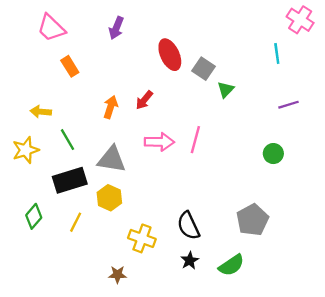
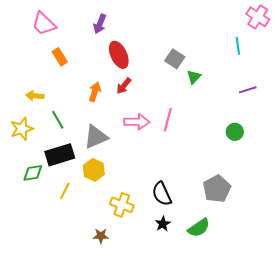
red ellipse: (170, 55) -> (119, 55), moved
gray triangle: (112, 159) -> (96, 137), turned -32
green diamond: (34, 216) -> (33, 173), moved, turned 40

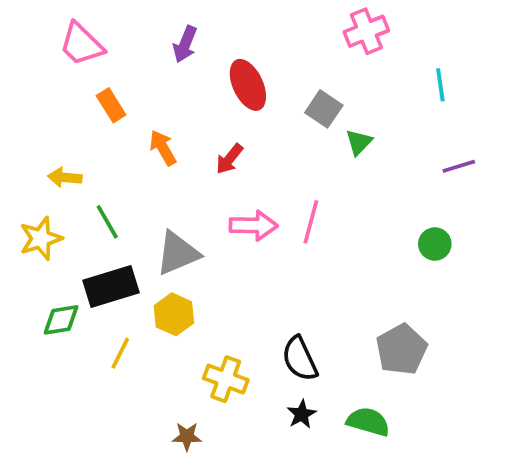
pink cross: (258, 17) -> (366, 31), moved, turned 35
red ellipse: (119, 55) -> (248, 85), moved
orange arrow: (95, 92) -> (163, 148), moved, turned -48
green semicircle: (199, 228) -> (368, 422), turned -130

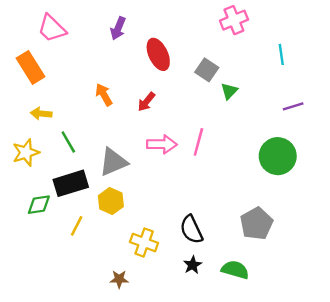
orange rectangle: (111, 105) -> (31, 67), moved, size x1.5
green circle: (435, 244) -> (278, 156), size x1.8

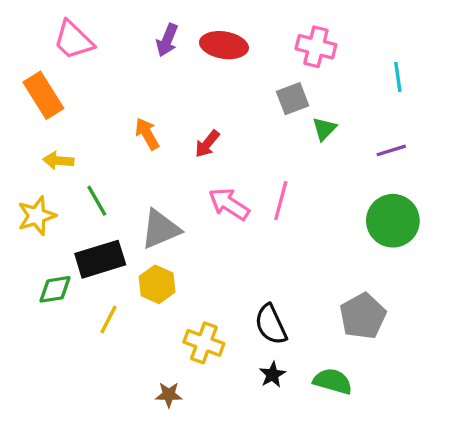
pink cross: (234, 20) -> (316, 47), moved, turned 36
red ellipse: (158, 54) -> (224, 45), moved, turned -56
gray square: (207, 70) -> (293, 99), turned 35
purple line: (293, 106) -> (391, 150), moved
pink arrow: (162, 144) -> (229, 204), turned -148

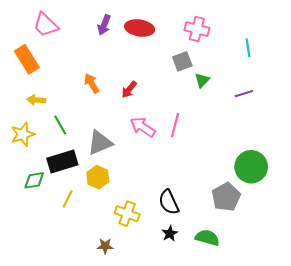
green circle: (393, 221) -> (251, 167), moved

